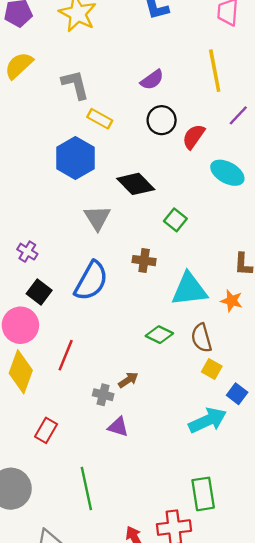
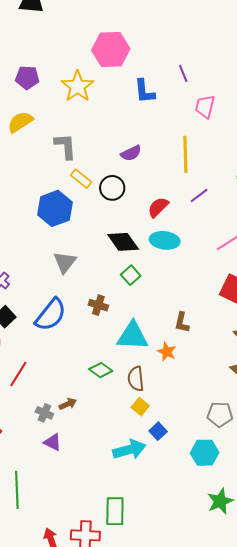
black circle: (162, 120) -> (112, 188), moved
cyan ellipse: (227, 173) -> (165, 240), moved, turned -32
black diamond: (136, 184) -> (123, 242), moved

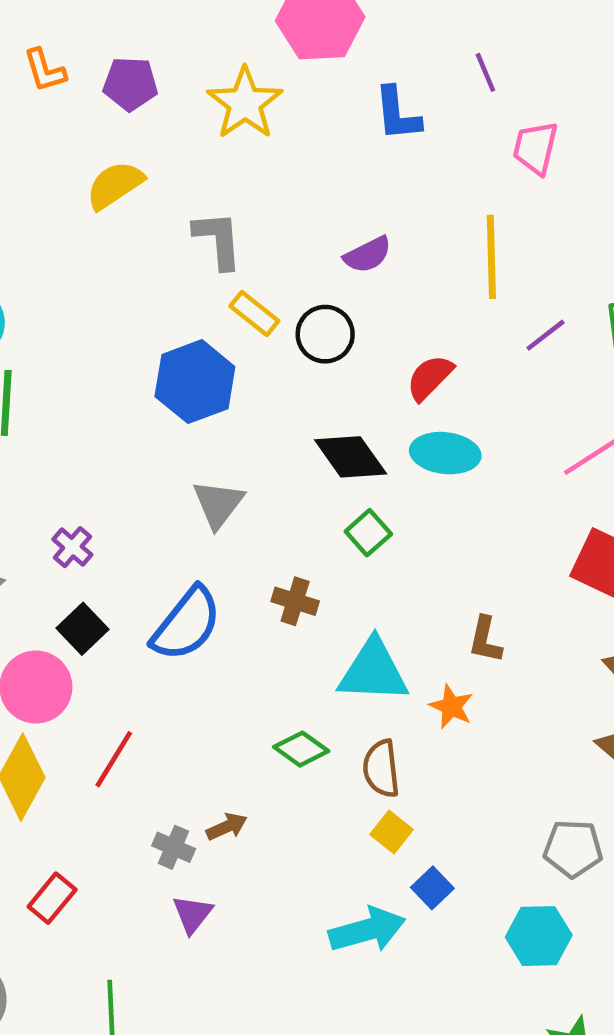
purple line: (199, 196) -> (546, 335), moved
purple triangle: (53, 442) -> (192, 914), turned 42

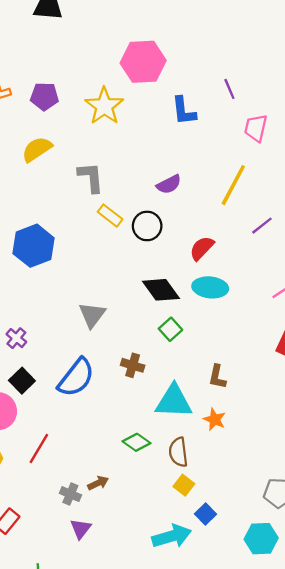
yellow line: (491, 257) -> (233, 185), turned 30
blue hexagon: (195, 382) -> (34, 246), moved
brown L-shape: (485, 640) -> (217, 377), moved

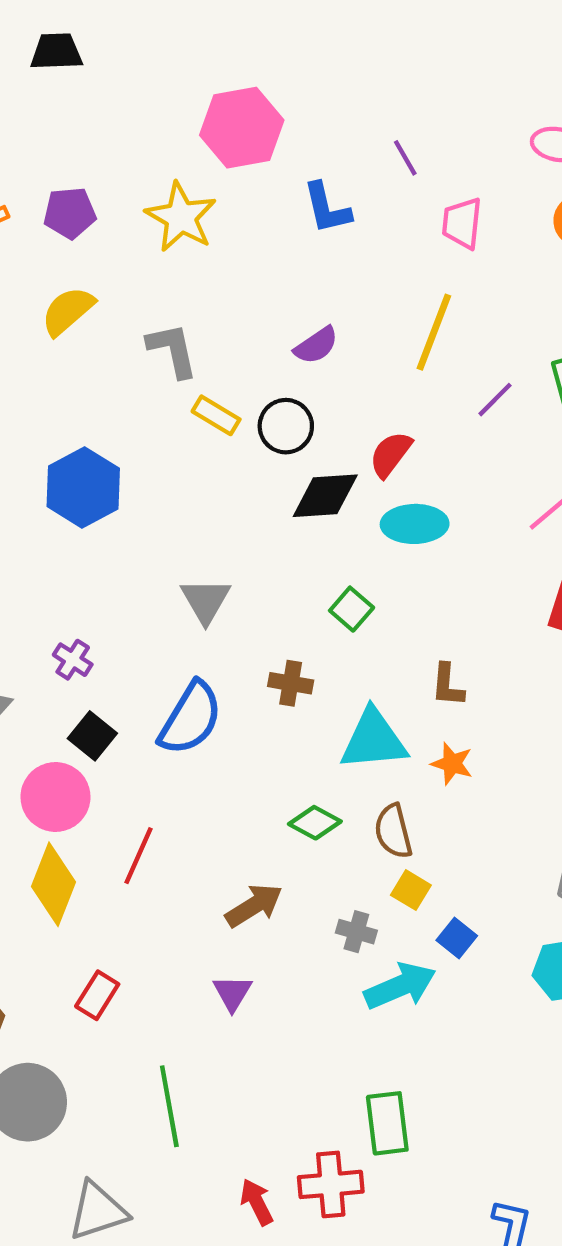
black diamond: (161, 290) -> (325, 496), moved, turned -51
brown arrow: (98, 483) -> (254, 906), size x1.5
gray cross: (70, 494) -> (356, 932), moved

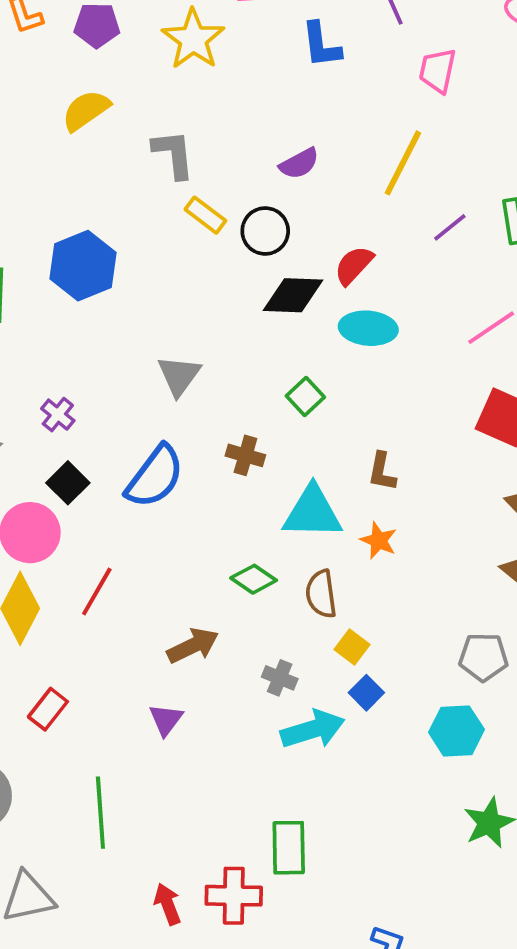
yellow square: (411, 890) -> (352, 647), moved

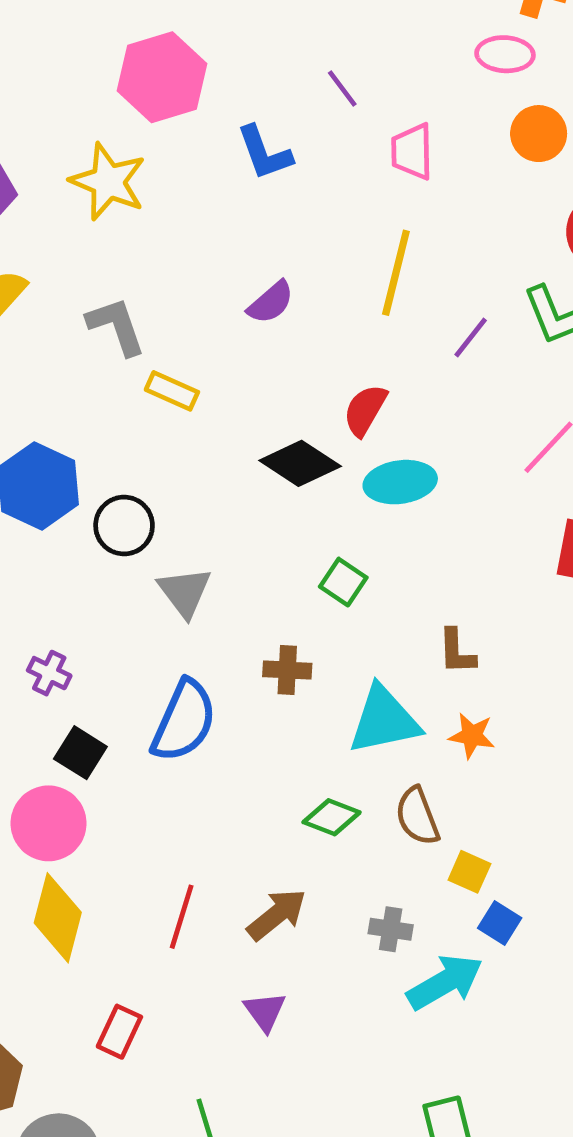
black circle: (265, 231) -> (124, 526), moved
black diamond: (293, 295) -> (300, 463), turned 44
red line: (97, 591) -> (182, 917), moved

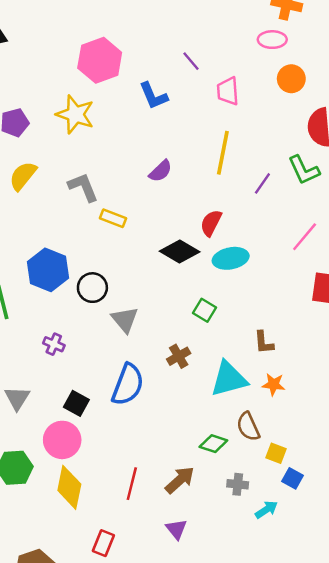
brown cross: (287, 670) -> (179, 356), turned -30
purple cross: (49, 673) -> (54, 344), moved
green diamond: (332, 817) -> (213, 444), moved
cyan arrow: (445, 982) -> (266, 510), size x0.6

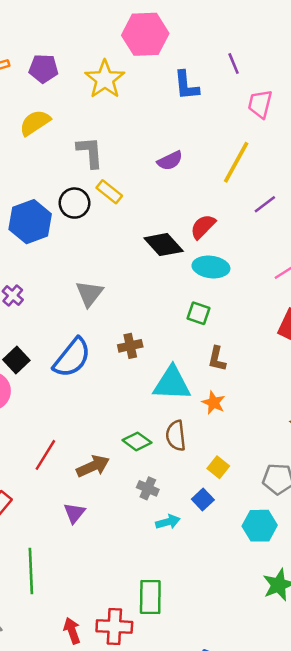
black circle: (92, 288) -> (74, 203), moved
green square: (205, 310) -> (199, 313), moved, turned -30
yellow square: (276, 453) -> (218, 467), moved

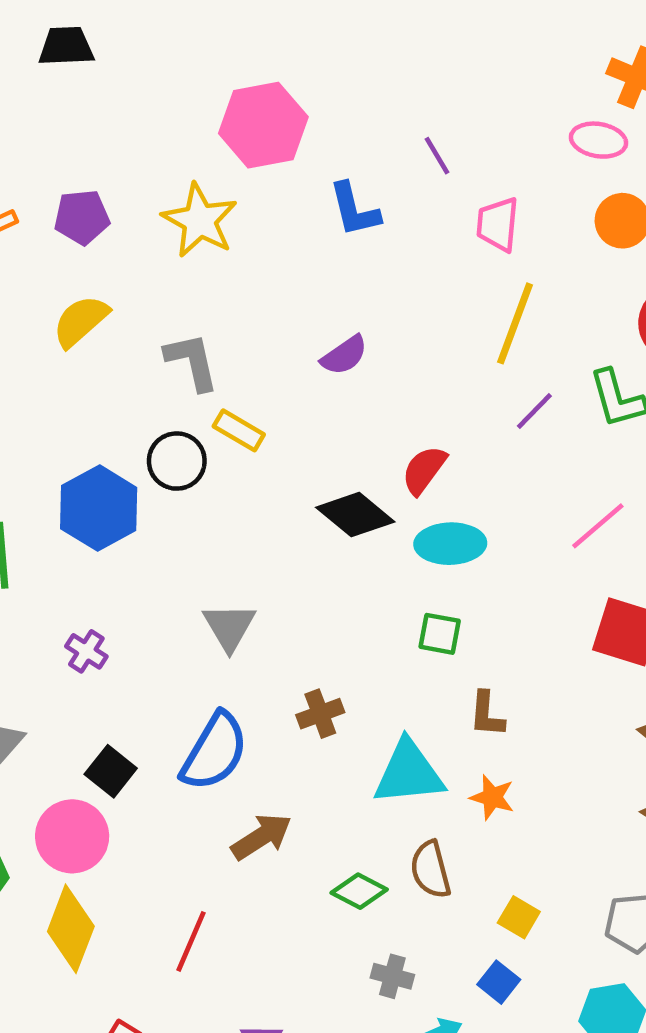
yellow line: (236, 162) -> (515, 323), moved
brown arrow: (93, 466) -> (262, 837), moved

